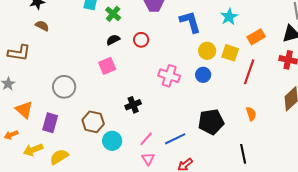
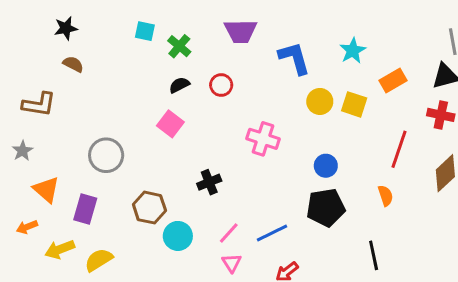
pink square: (107, 66) -> (170, 124), turned -30
red line: (249, 72) -> (399, 149), moved
blue circle: (203, 75) -> (326, 166), moved

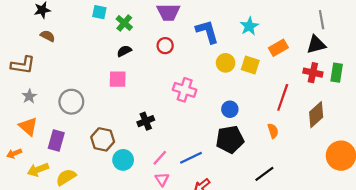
red circle: (221, 85) -> (165, 46), moved
pink square: (170, 124) -> (118, 79), turned -36
gray star: (22, 151) -> (29, 96), moved
black line: (374, 255) -> (264, 174), turned 66

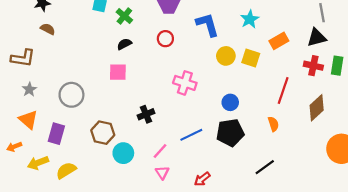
blue line: (191, 158) -> (191, 135), moved

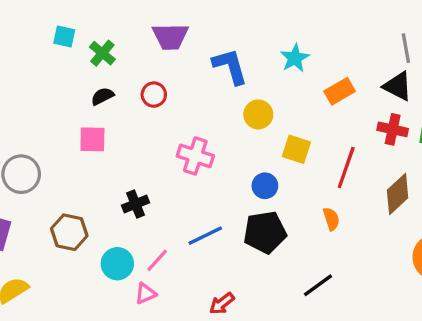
black triangle: (317, 38) -> (398, 86), turned 42
red circle: (165, 39) -> (154, 95), moved
yellow square: (251, 58) -> (296, 149), moved
cyan circle: (123, 153) -> (117, 264), moved
pink triangle: (162, 173) -> (146, 294), moved, turned 40

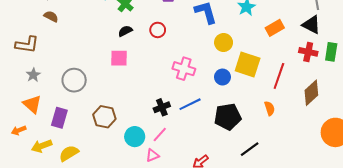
yellow square: (296, 149) -> (248, 64), size x1.4
blue circle: (265, 186) -> (222, 77), moved
black cross: (136, 204) -> (162, 107), moved
blue line: (205, 236) -> (190, 104), moved
black line: (318, 285) -> (250, 149), moved

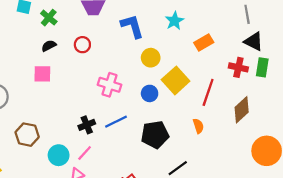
black triangle: (311, 25) -> (254, 41), moved
yellow square: (248, 64) -> (176, 80), turned 30

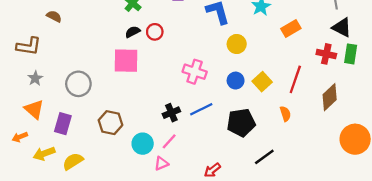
red circle: (82, 45) -> (155, 32), moved
pink square: (42, 74) -> (126, 61), size x1.4
yellow square: (176, 80) -> (262, 82), moved, size x0.7

